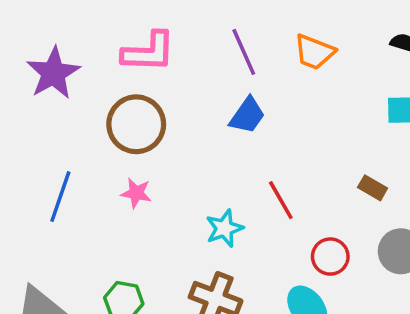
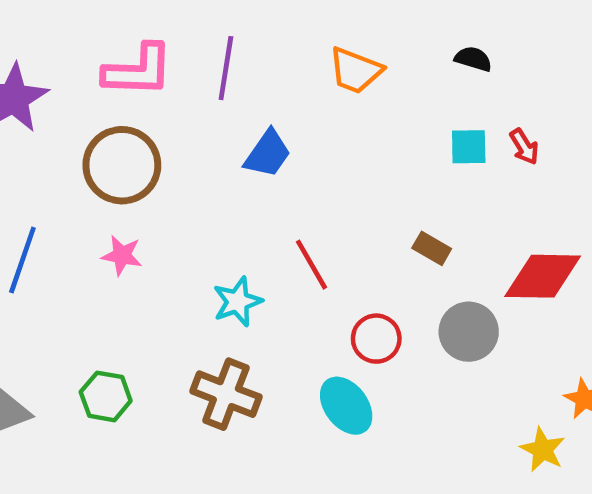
purple line: (244, 52) -> (226, 68), moved, turned 33

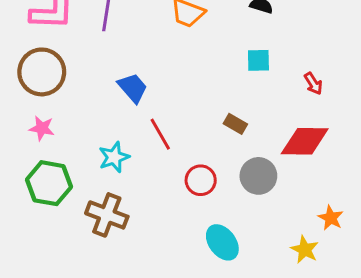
red arrow: (524, 147) -> (313, 83), moved
blue trapezoid: (268, 154) -> (133, 88), moved, turned -76
green hexagon: (106, 396) -> (49, 183), moved, size x1.4
cyan ellipse: (346, 406) -> (222, 242), moved

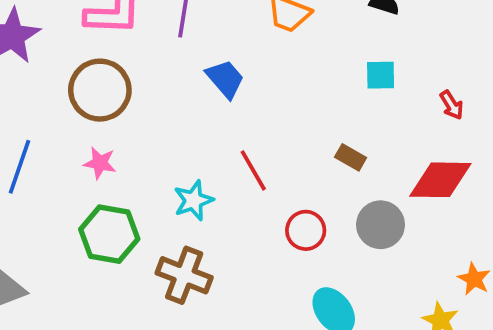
blue trapezoid: (133, 88) -> (225, 79), moved

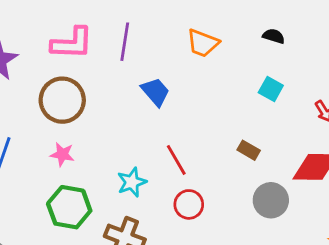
cyan square: (381, 75) -> (271, 89), turned 30
red circle: (306, 230) -> (189, 204), moved

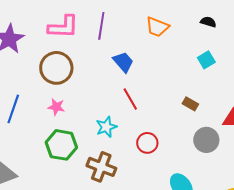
cyan square: (271, 89) -> (206, 60), turned 30
red line: (176, 160) -> (130, 99), moved

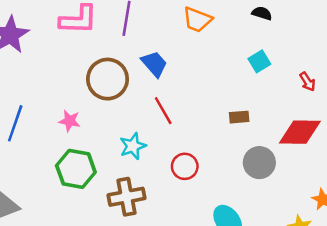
brown circle: (56, 68) -> (108, 79), moved
brown rectangle: (190, 104) -> (239, 117), turned -35
brown cross: (101, 167) -> (127, 197), turned -32

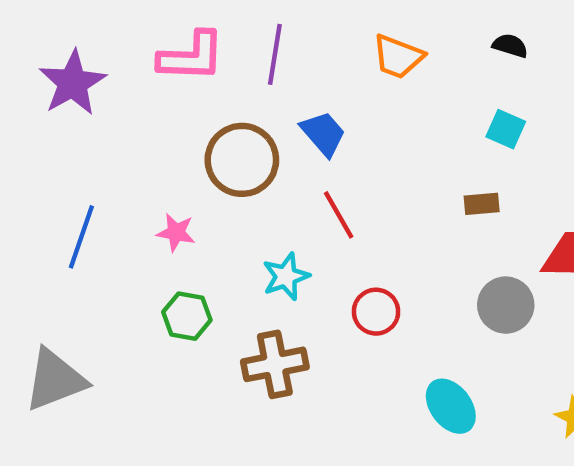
cyan square: (259, 61) -> (506, 129), turned -35
brown rectangle: (239, 117) -> (482, 204), moved
green hexagon: (76, 169) -> (187, 316), size x0.7

